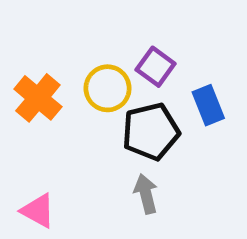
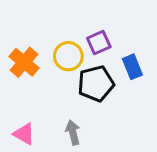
purple square: (156, 67) -> (99, 42), turned 30
gray arrow: (146, 194) -> (73, 132), moved

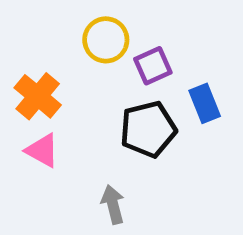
yellow circle: (68, 56) -> (106, 40), moved
pink triangle: (24, 134) -> (42, 150), moved

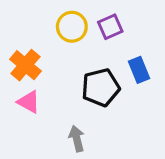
purple square: (153, 66) -> (110, 27), moved

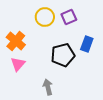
blue rectangle: (139, 70) -> (87, 44), turned 42
pink triangle: (29, 102) -> (18, 64), turned 42

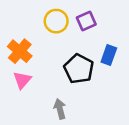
black pentagon: (63, 55) -> (79, 69), turned -30

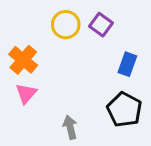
purple square: (86, 21) -> (101, 25), turned -30
black pentagon: (79, 69) -> (124, 110), moved

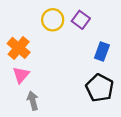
gray arrow: (70, 127) -> (33, 101), moved

